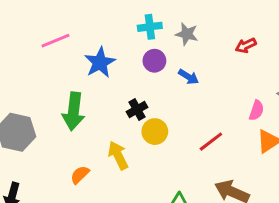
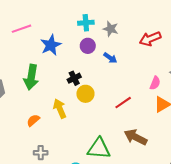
red arrow: (246, 46) -> (150, 39), size x1.5

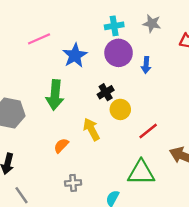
gray star: (111, 29) -> (152, 24), moved
purple circle: (88, 46) -> (119, 53), size x1.5
blue arrow: (110, 58) -> (146, 65), turned 64
red line: (123, 103) -> (148, 131), moved

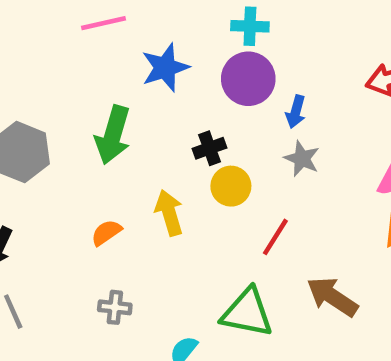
gray star: (152, 24) -> (302, 159), moved
red line: (148, 131) -> (275, 237), turned -30

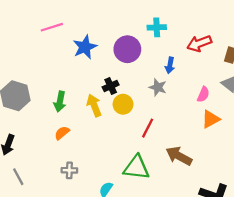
cyan cross: (250, 26) -> (157, 27), moved
blue arrow: (296, 112) -> (170, 65), moved
green arrow: (113, 135) -> (60, 102), moved, size x0.7
yellow arrow: (169, 213) -> (94, 105), moved

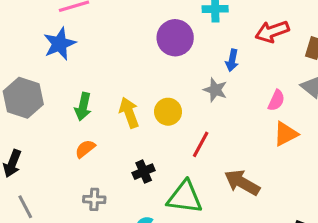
blue star: (85, 47) -> (60, 44), moved
black cross: (111, 86) -> (144, 172), moved

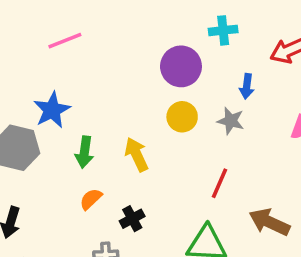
blue star: (60, 44) -> (52, 110), moved
yellow circle: (168, 112) -> (182, 117), moved
black cross: (144, 172) -> (132, 219), moved

